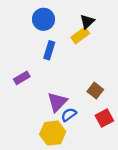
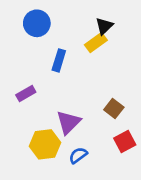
blue circle: (43, 19) -> (37, 23), moved
blue semicircle: (69, 115) -> (78, 155), moved
yellow hexagon: (53, 133) -> (45, 144), moved

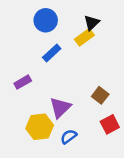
blue circle: (37, 23) -> (46, 20), moved
blue rectangle: (59, 60) -> (52, 53), turned 30

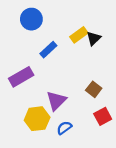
blue circle: (46, 20) -> (31, 19), moved
black triangle: (92, 23) -> (94, 38), moved
purple rectangle: (23, 82) -> (21, 77), size x1.5

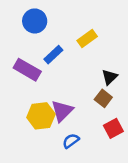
black triangle: (94, 38) -> (110, 77), moved
purple rectangle: (21, 77) -> (27, 70), moved, turned 60
yellow hexagon: (37, 119) -> (41, 116), moved

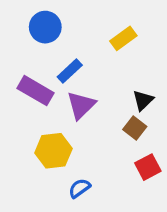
yellow rectangle: (87, 38) -> (123, 38), moved
purple triangle: (62, 111) -> (81, 105), moved
blue semicircle: (71, 141) -> (79, 188), moved

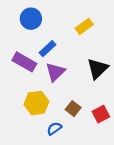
black triangle: (143, 100) -> (98, 69), size x1.5
brown square: (135, 128) -> (73, 109), moved

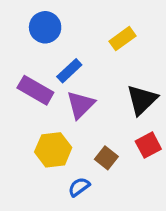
red square: (101, 114) -> (148, 145), moved

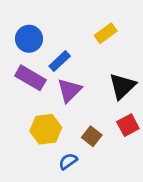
blue circle: (45, 27) -> (29, 39), moved

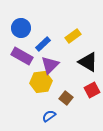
yellow rectangle: (106, 33) -> (73, 36), moved
black triangle: (122, 86) -> (88, 62), turned -45
yellow hexagon: (46, 129) -> (41, 82), moved

